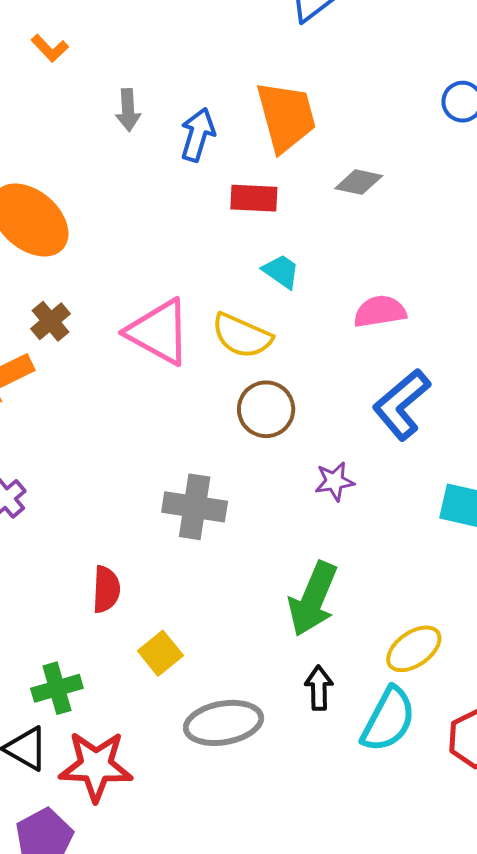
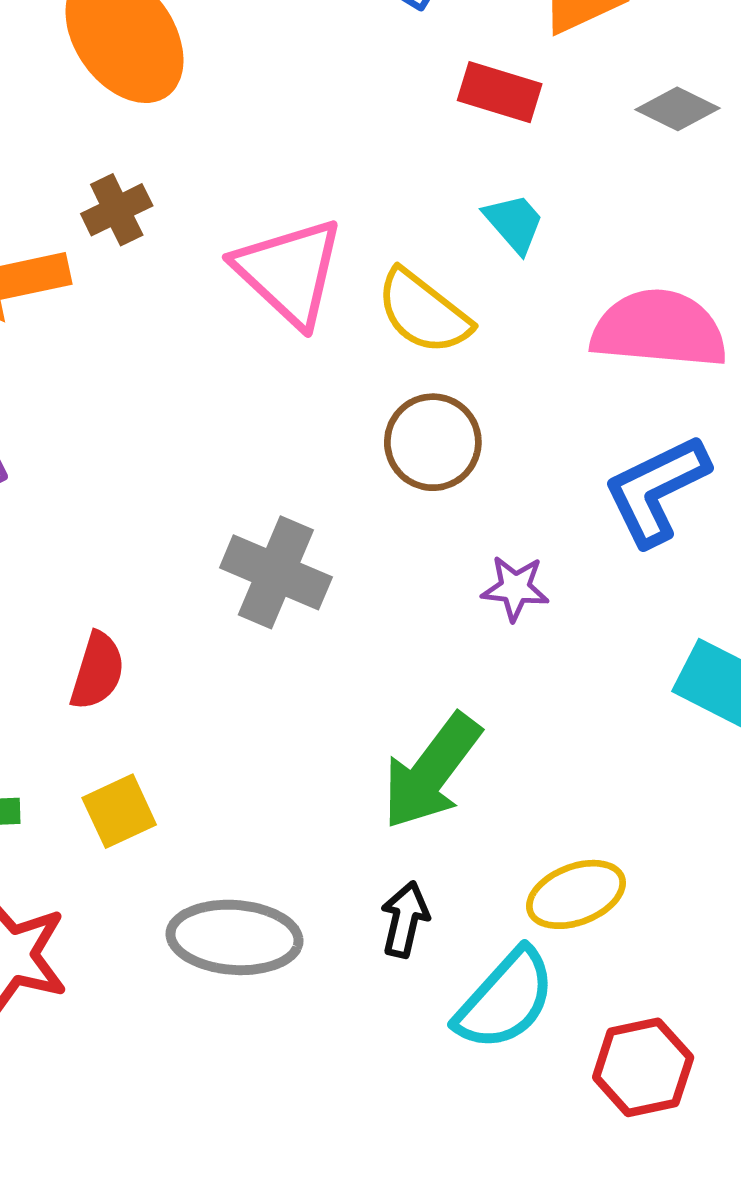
pink semicircle: (380, 311) -> (659, 329), size x1.5
yellow square: (160, 653) -> (119, 811), moved

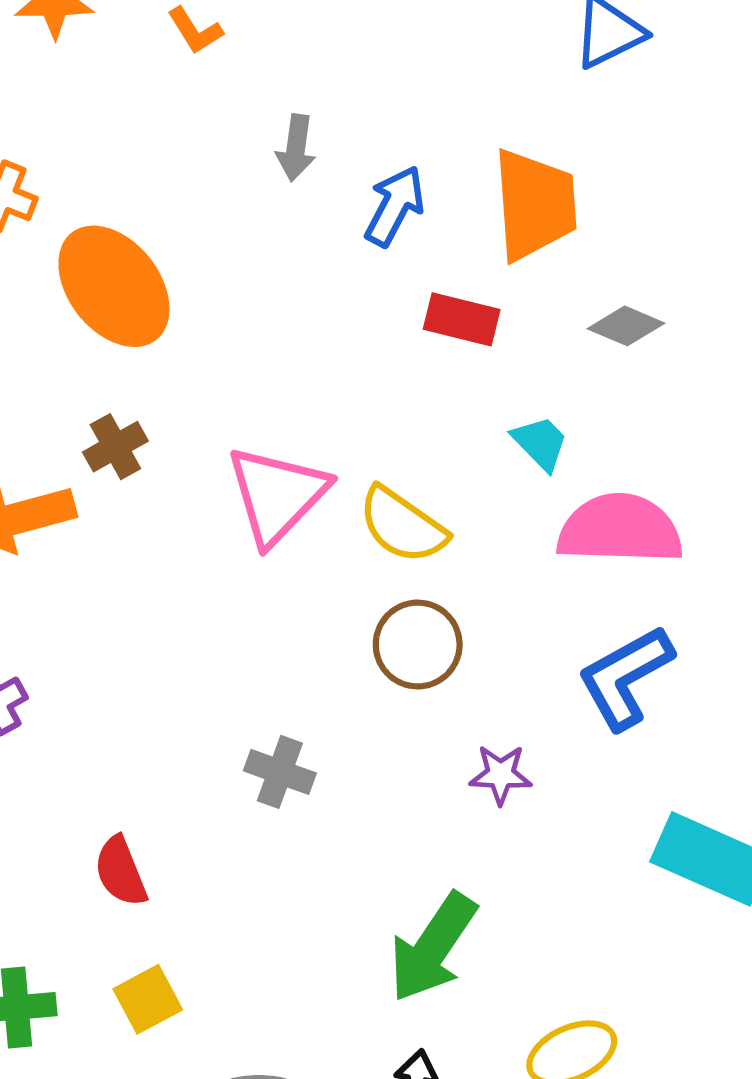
cyan trapezoid: (514, 223) -> (540, 443), moved
pink triangle: (289, 272) -> (277, 495), turned 34
gray cross: (276, 572) -> (280, 772), size x0.7
red semicircle: (97, 671) -> (121, 872), turned 144

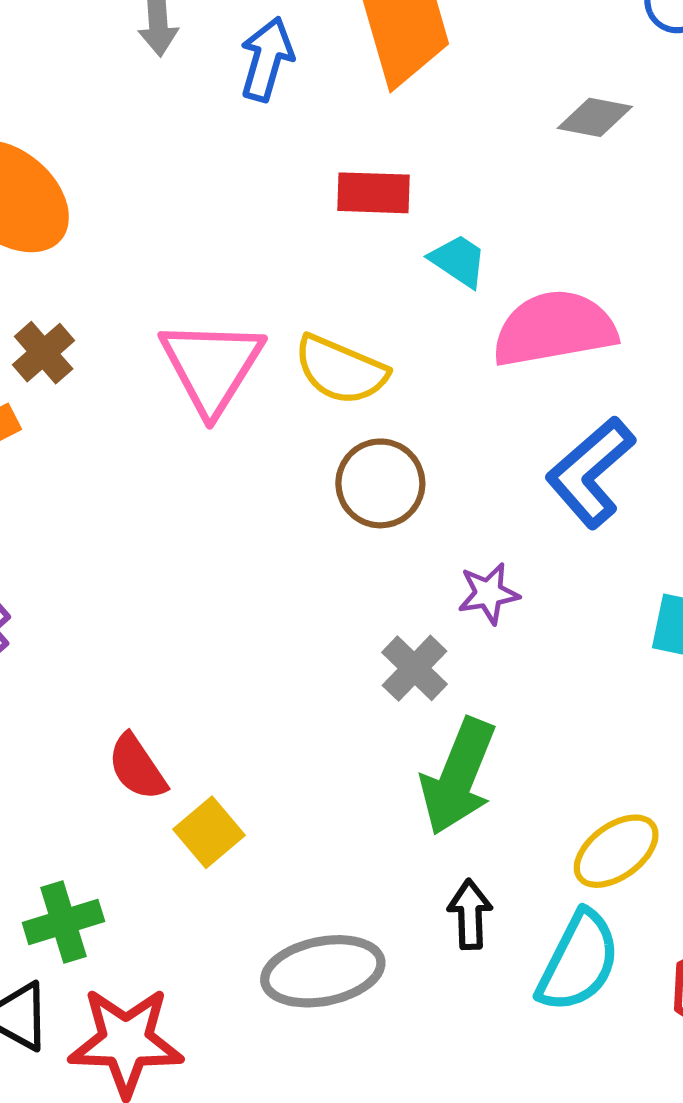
red rectangle: (462, 319) -> (374, 193), moved
gray diamond: (626, 326) -> (595, 117), moved
gray cross: (280, 772) -> (415, 668), moved, turned 36
yellow square: (148, 999) -> (209, 832), moved

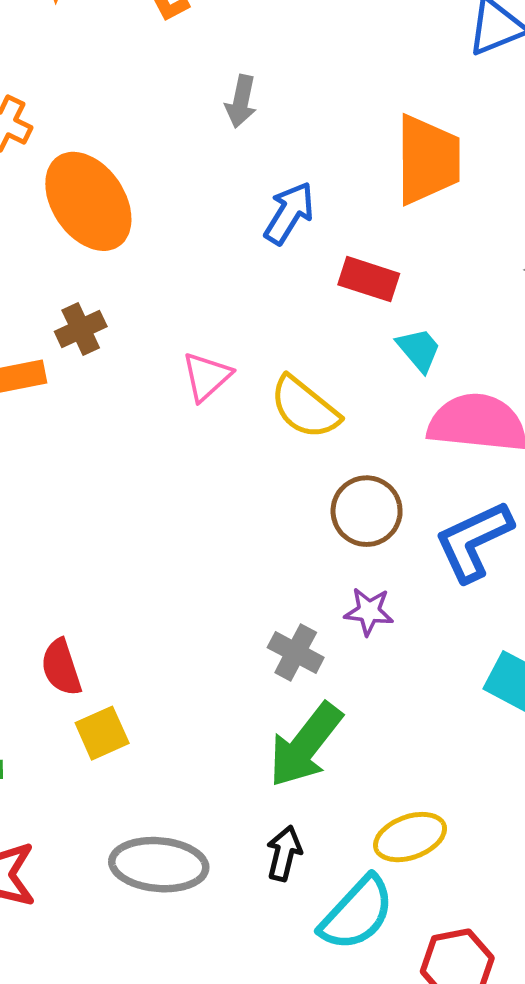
blue arrow: (267, 59) -> (289, 213), moved
pink triangle: (212, 366) -> (207, 376), size x0.6
brown circle: (380, 483) -> (367, 511), moved
gray cross: (415, 668) -> (296, 652), turned -32

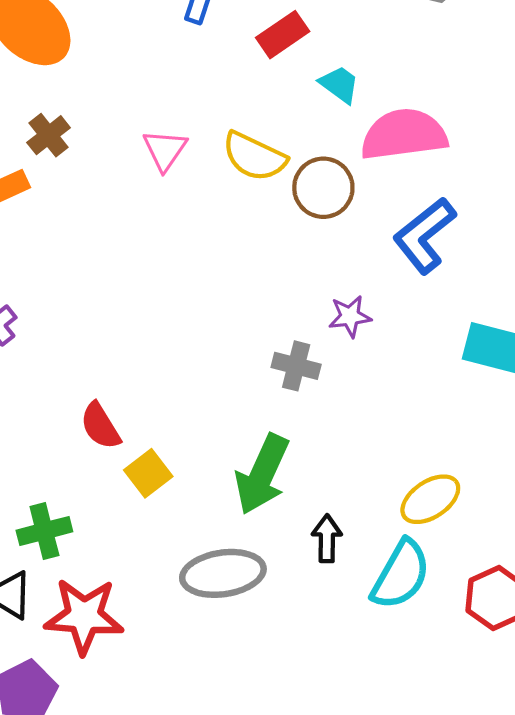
red rectangle: (369, 279) -> (283, 35), turned -39
brown circle: (367, 511) -> (323, 188), moved
green arrow: (305, 745) -> (262, 474), moved

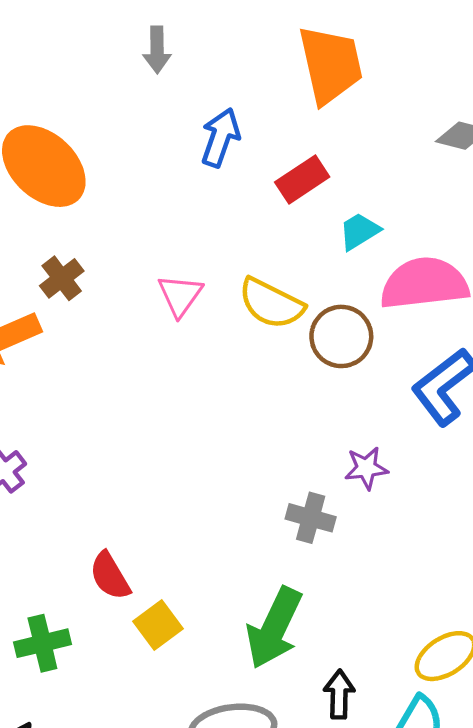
cyan trapezoid: (339, 84) -> (359, 231), turned -69
green cross: (44, 531) -> (42, 643), moved

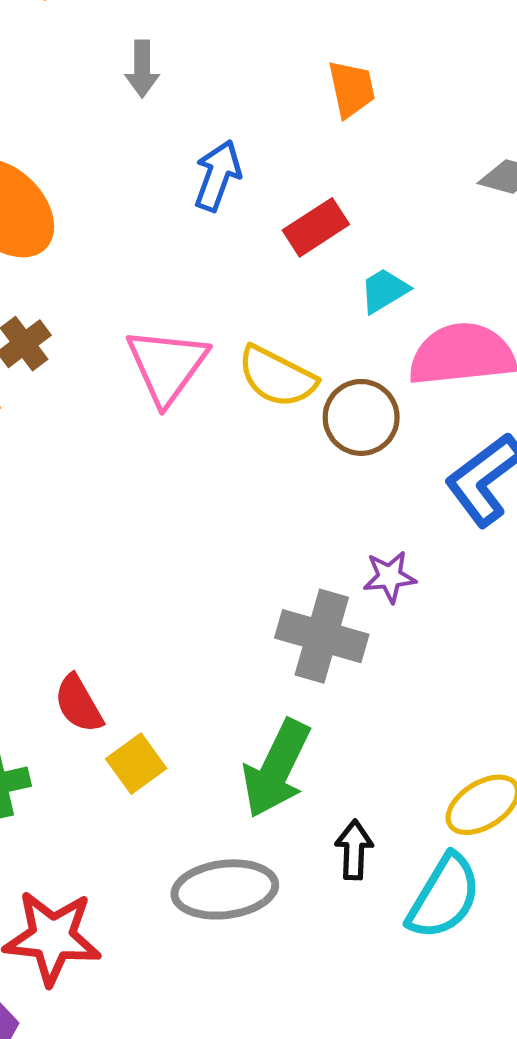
orange trapezoid: (330, 65) -> (351, 89), size x0.6
pink triangle: (180, 295) -> (167, 366), size x1.5
gray cross: (311, 518) -> (322, 636), size x1.5

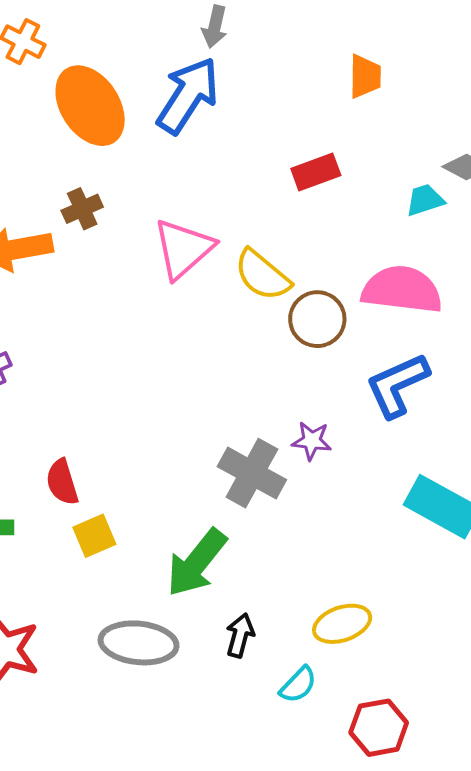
blue arrow: (218, 176) -> (188, 95), moved, size x1.5
cyan trapezoid: (384, 291) -> (425, 200), moved
cyan semicircle: (444, 897) -> (298, 685), size x0.6

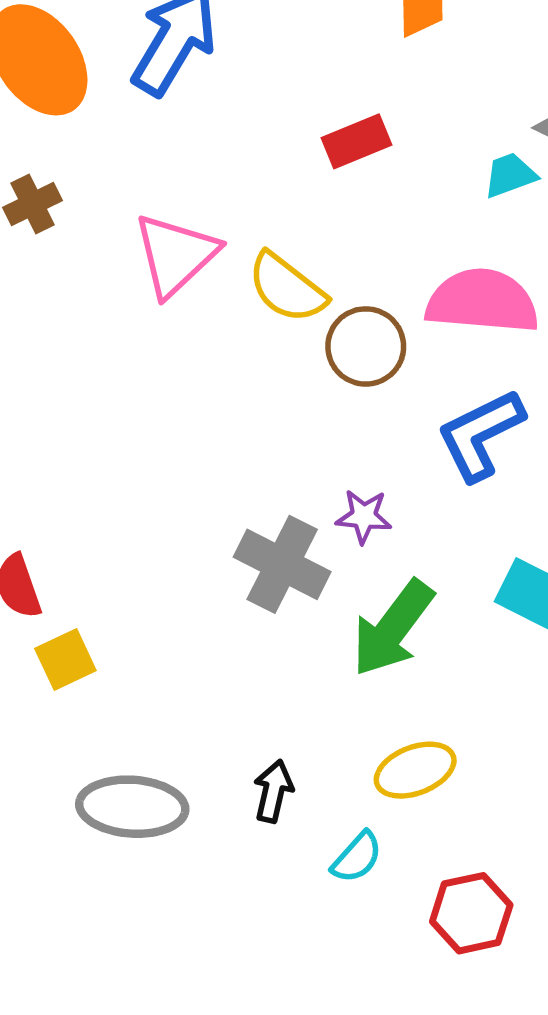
green arrow: (197, 563) -> (393, 628), moved

